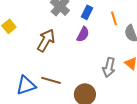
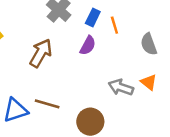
orange line: (114, 18) -> (114, 25), moved
gray arrow: (109, 67) -> (121, 87), turned 96

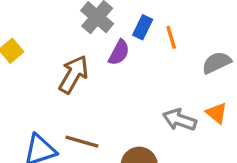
gray semicircle: (149, 44) -> (217, 63), turned 85
purple semicircle: (88, 45) -> (119, 52), moved

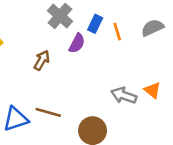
gray semicircle: (217, 63) -> (152, 28), moved
brown arrow: (74, 74) -> (42, 60), size x0.7

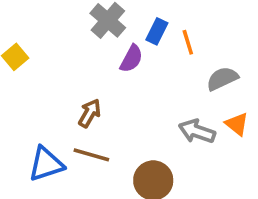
gray semicircle: (152, 28) -> (222, 79), moved
brown arrow: (42, 60) -> (90, 113), moved

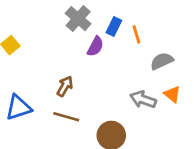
blue triangle: (46, 164) -> (18, 107), moved

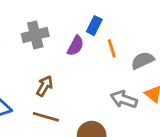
gray cross: (78, 19) -> (35, 35), moved, turned 35
orange line: (136, 34) -> (112, 48), moved

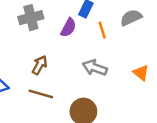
gray semicircle: (143, 60) -> (131, 18), moved
gray arrow: (124, 99) -> (95, 68), moved

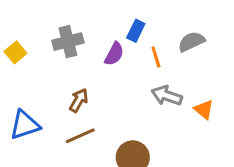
gray arrow: (95, 68) -> (167, 96), moved
brown line: (41, 94) -> (80, 136), turned -40

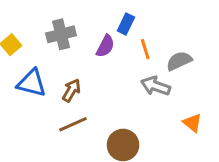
gray semicircle: (191, 42) -> (179, 61), moved
orange triangle: (204, 110) -> (192, 123), moved
blue triangle: (25, 125) -> (32, 83), moved, turned 32

